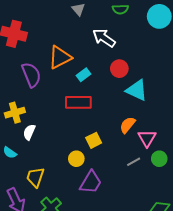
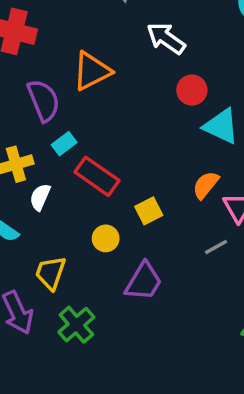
cyan rectangle: (83, 75) -> (64, 144), moved
red rectangle: (78, 102) -> (97, 176), moved, turned 35
yellow circle: (76, 159) -> (106, 238), moved

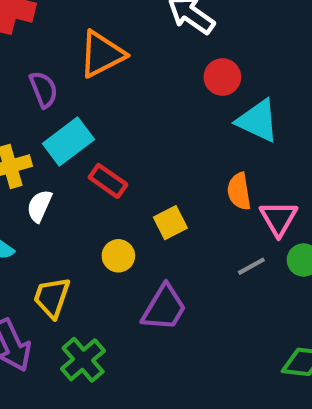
purple semicircle: (44, 100) -> (44, 89), size x0.7
cyan rectangle: (64, 144) -> (68, 141), size x1.6
red rectangle: (97, 176) -> (108, 181), size x0.7
orange semicircle: (206, 185) -> (239, 191), turned -48

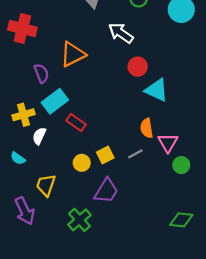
yellow square: (170, 223) -> (105, 155), moved
gray line: (251, 266) -> (135, 154), moved
green cross: (83, 360) -> (79, 220), moved

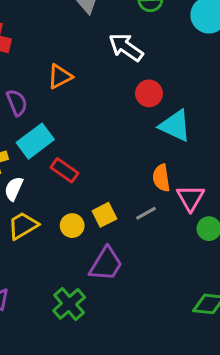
orange triangle: (73, 54) -> (60, 76), size x0.7
yellow trapezoid: (46, 185) -> (23, 226), moved, turned 40

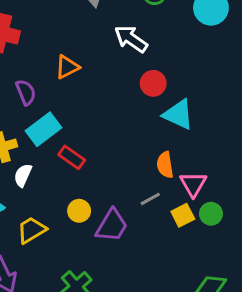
yellow square: (104, 215) -> (183, 215), moved
yellow trapezoid: (23, 226) -> (32, 230), moved
purple trapezoid: (106, 264) -> (112, 226), moved

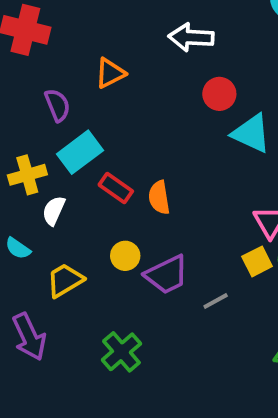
white arrow: (131, 39) -> (191, 37), turned -32
orange semicircle: (165, 165) -> (159, 197), moved
gray line: (150, 199) -> (216, 301), moved
purple trapezoid: (112, 226) -> (167, 275), turned 33

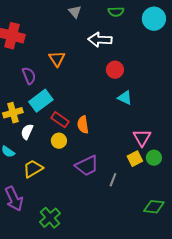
orange triangle: (110, 73) -> (57, 59), turned -36
cyan triangle: (251, 133) -> (125, 98), moved, size x0.7
yellow circle: (125, 256) -> (59, 141), moved
gray line: (216, 301) -> (113, 180), turned -40
green cross: (121, 352) -> (50, 218), moved

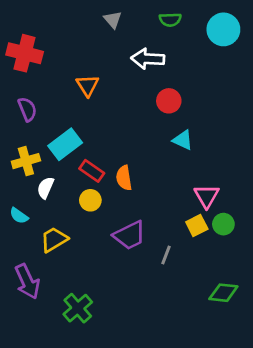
purple semicircle: (29, 76) -> (27, 109), moved

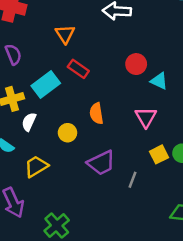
red circle: (169, 101) -> (136, 64), moved
cyan triangle: (183, 140) -> (159, 81), moved
red rectangle: (92, 171) -> (78, 69), moved
pink triangle: (207, 196) -> (146, 117), moved

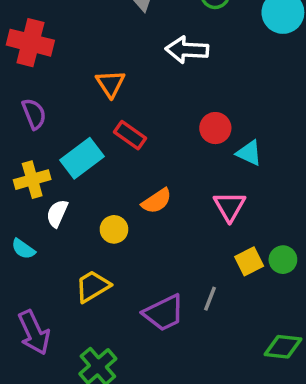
orange semicircle: (96, 113) -> (157, 201), turned -115
purple trapezoid: (101, 163) -> (164, 313), moved
yellow trapezoid: (36, 166) -> (93, 286), moved

